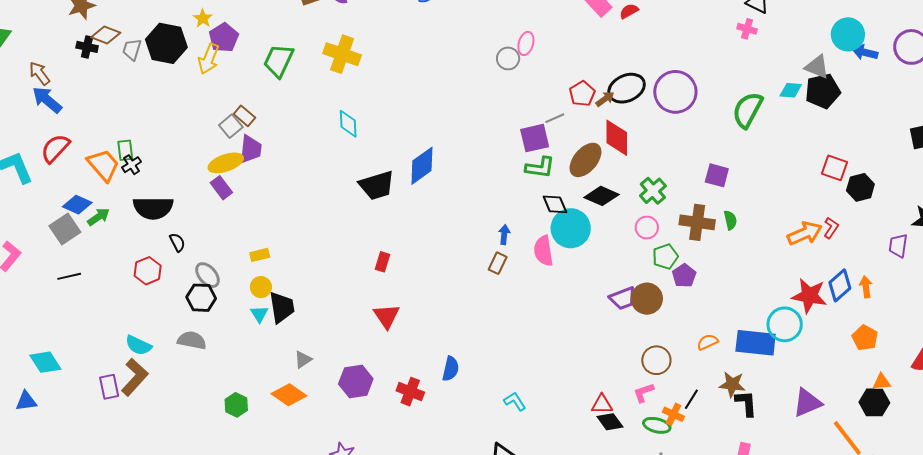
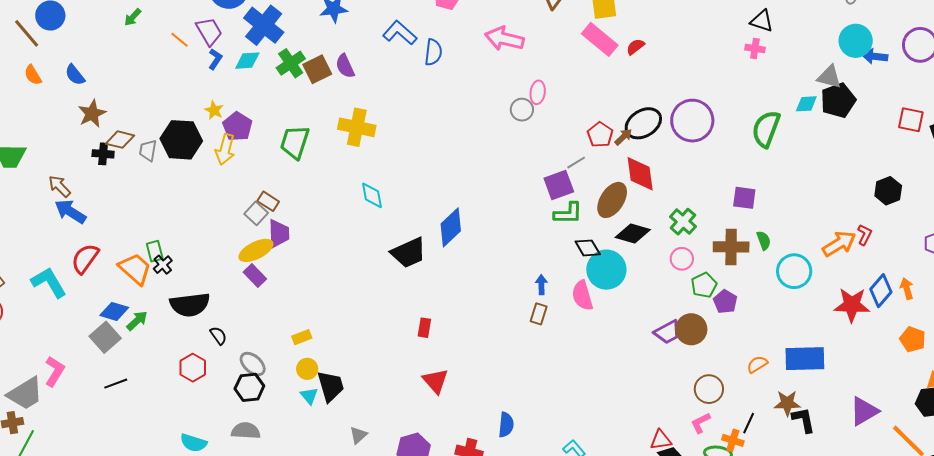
red square: (834, 168) -> (911, 120), moved
cyan circle: (785, 324) -> (794, 271), moved

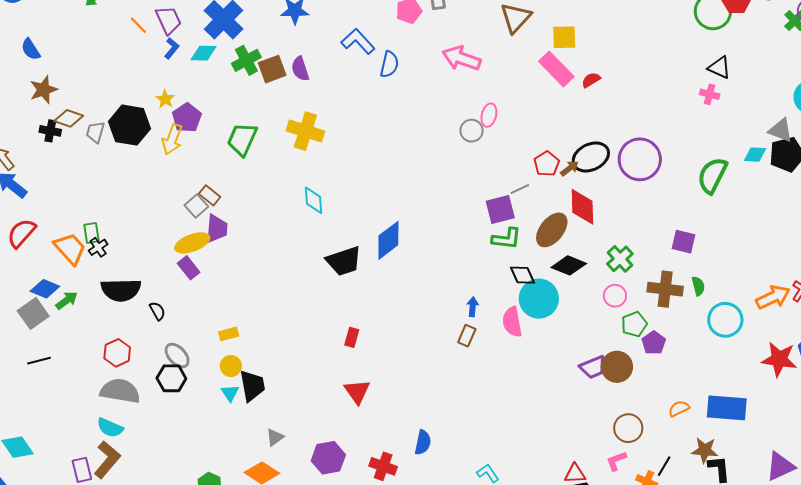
black semicircle: (218, 336) -> (157, 311), moved
gray semicircle: (246, 431) -> (120, 391), moved, size x1.4

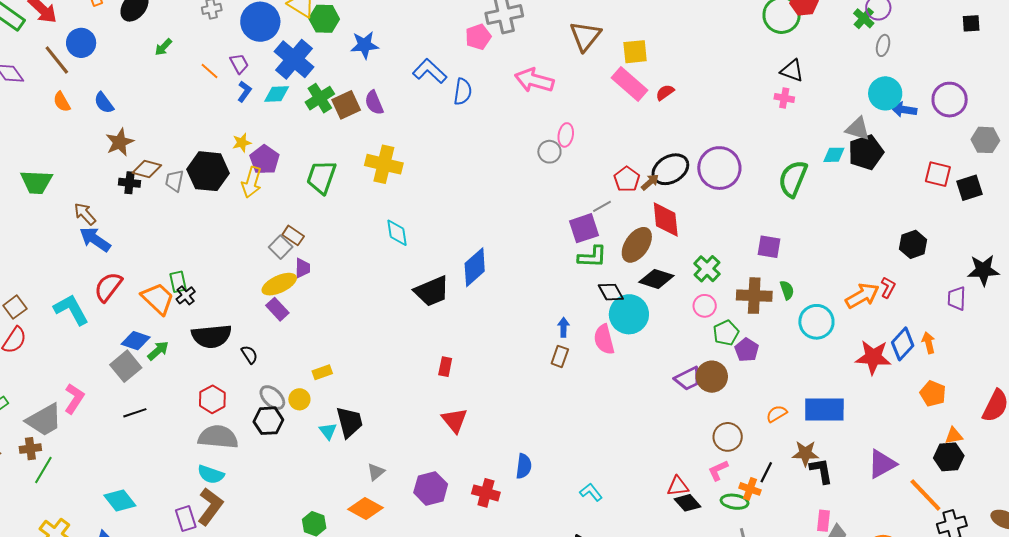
purple trapezoid: (168, 20) -> (239, 64), size x0.7
yellow star: (165, 99) -> (242, 143), turned 30
purple trapezoid: (217, 229) -> (303, 268), size x0.7
yellow circle: (231, 366) -> (299, 399), moved

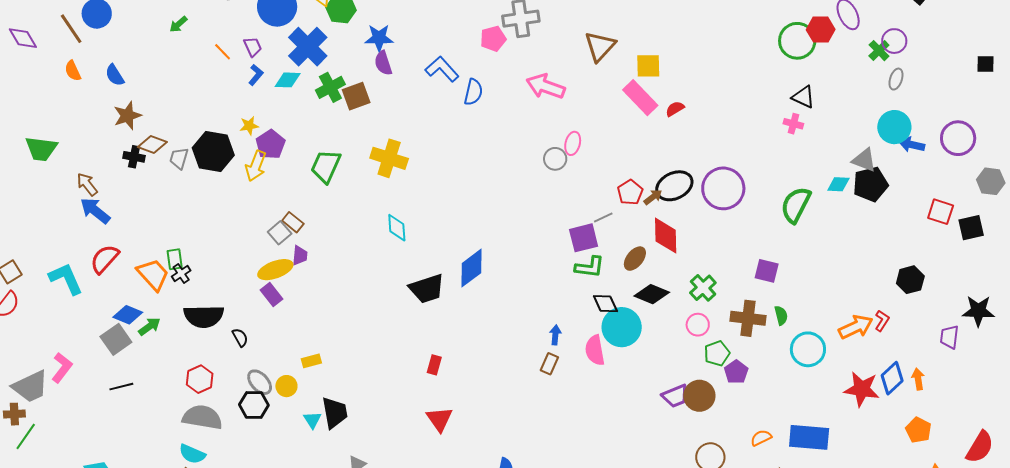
purple semicircle: (374, 103) -> (383, 63), moved
brown ellipse: (637, 245) -> (635, 259), size x0.7

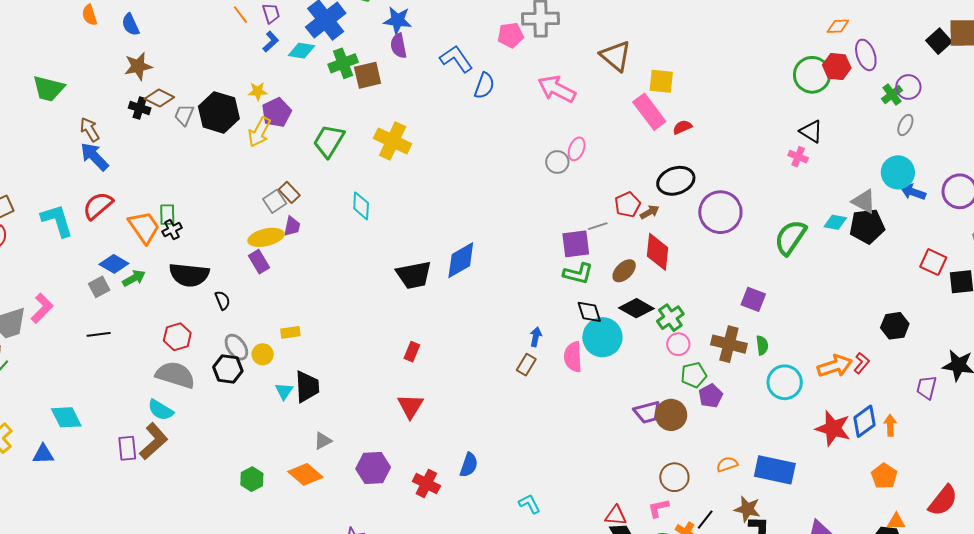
brown triangle: (600, 46) -> (616, 56), turned -40
black ellipse: (674, 186) -> (676, 181), moved
cyan diamond: (397, 228) -> (361, 206), moved
green cross: (703, 288) -> (670, 318), moved
gray square: (116, 339) -> (99, 287), size x0.7

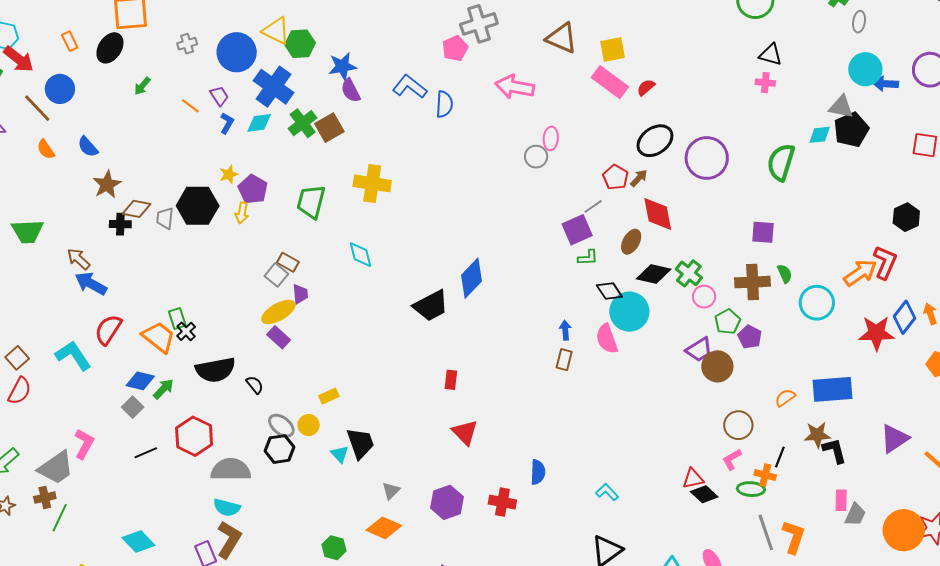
yellow arrow: (259, 132) -> (242, 213), size x0.7
green L-shape: (578, 274) -> (588, 258), size x0.7
red hexagon: (177, 337) -> (194, 436), moved, size x1.4
red L-shape: (862, 363) -> (885, 262), size x1.6
purple trapezoid: (647, 412) -> (699, 350), moved

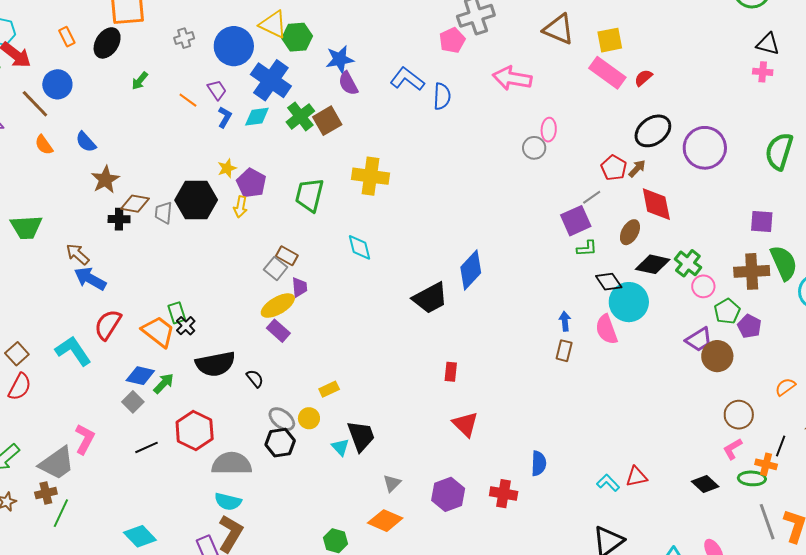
green semicircle: (785, 274) -> (784, 263), size x1.8
red triangle: (693, 479) -> (636, 477), moved

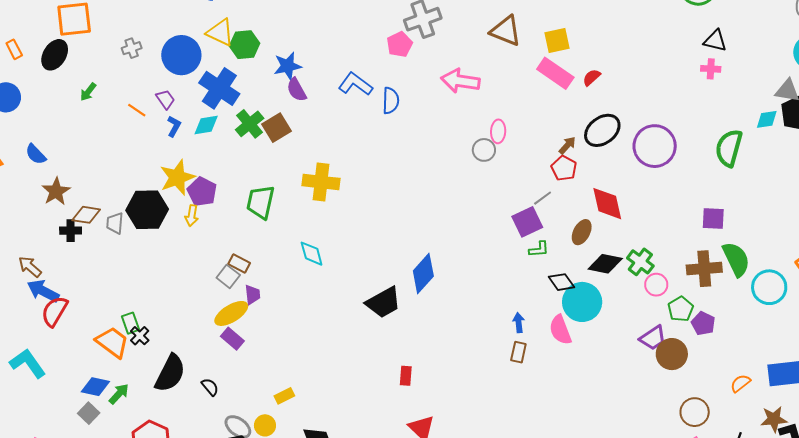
yellow star: (227, 168) -> (177, 177), size x1.8
brown arrow: (637, 169) -> (567, 145), moved
red semicircle: (108, 325) -> (55, 311), moved
black semicircle: (215, 364) -> (170, 373), turned -51

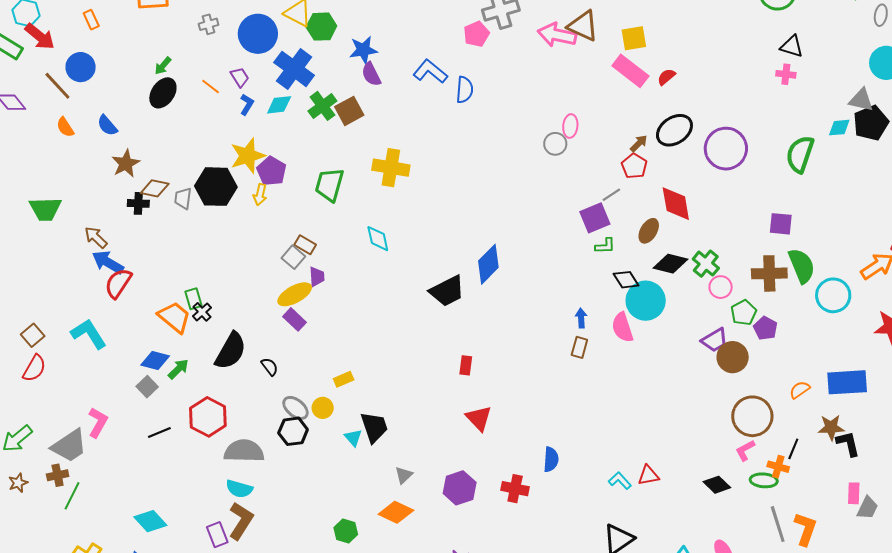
black ellipse: (55, 55) -> (163, 93), moved
pink arrow: (460, 81) -> (557, 35), moved
brown circle: (695, 412) -> (752, 416), size x1.4

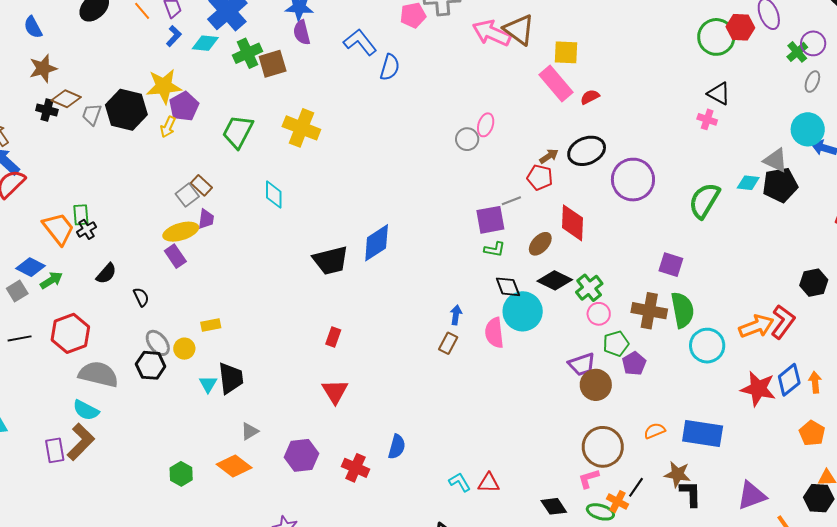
red pentagon: (634, 166) -> (540, 177), turned -30
black semicircle: (231, 351) -> (106, 274), size x0.6

